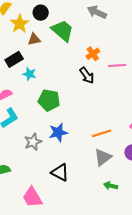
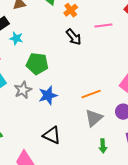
orange cross: (93, 54) -> (71, 10), moved
gray star: (33, 142) -> (23, 90), moved
green arrow: (111, 186) -> (103, 146), turned -104

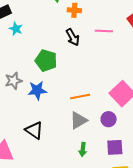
orange cross: (71, 10) -> (74, 10), turned 32
green pentagon: (37, 64) -> (46, 61), moved

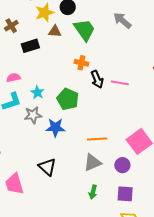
orange cross: (74, 10) -> (81, 63), moved
cyan star: (16, 29) -> (37, 92), moved
pink line: (104, 31) -> (120, 83), moved

